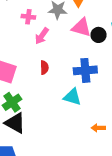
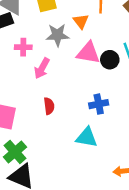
blue cross: (85, 70) -> (99, 104), size x0.7

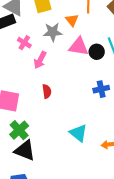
pink cross: (23, 47) -> (24, 43), turned 32
blue cross: (99, 104) -> (101, 89), moved
cyan triangle: (87, 137) -> (78, 133), moved, turned 30

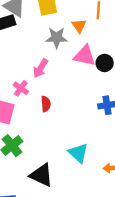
pink cross: (24, 43) -> (21, 88), moved
black triangle: (25, 150) -> (41, 175), moved

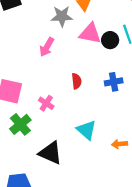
pink cross: (21, 88) -> (46, 103), moved
red semicircle: (46, 104) -> (77, 81), moved

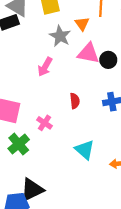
gray star: (62, 16) -> (60, 36), turned 30
black triangle: (50, 153) -> (32, 190), moved, turned -50

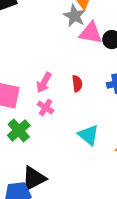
gray star: (60, 36) -> (75, 16), moved
pink arrow: (45, 67) -> (44, 83), moved

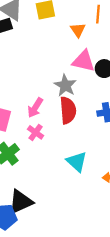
gray star: (75, 16) -> (65, 85), moved
red semicircle: (77, 84) -> (68, 110), size x1.6

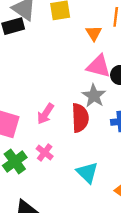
gray star: (65, 85) -> (94, 96), moved
pink cross: (36, 132) -> (45, 152), moved

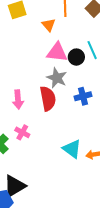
pink arrow: (45, 114) -> (18, 99), turned -30
cyan triangle: (87, 173) -> (72, 149), moved

